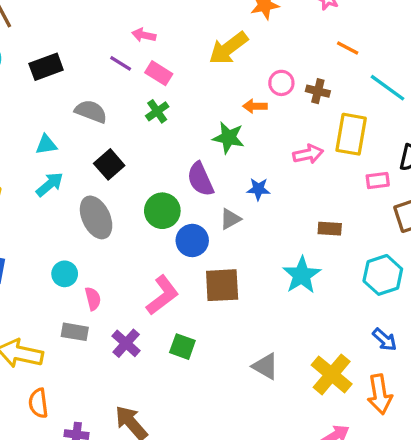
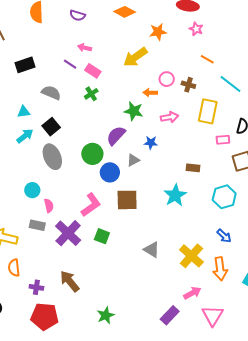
pink arrow: (308, 154) -> (170, 117), moved
black square: (109, 164) -> (51, 127), moved
purple semicircle: (200, 179) -> (116, 136), turned 65
purple cross: (126, 343) -> (68, 233), size x1.5

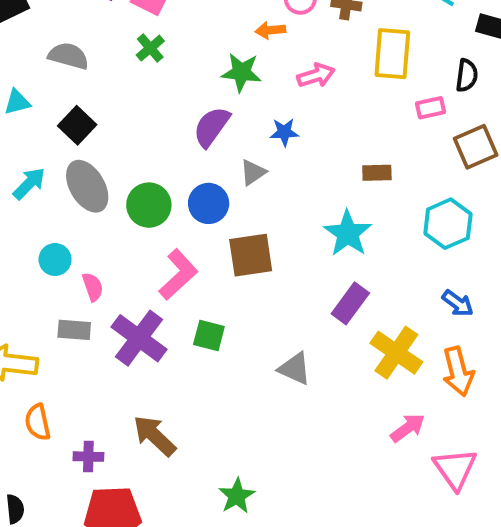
cyan arrow: (25, 136) -> (29, 184), moved
green circle: (92, 154) -> (149, 205), moved
gray triangle: (152, 250) -> (295, 369), moved
purple rectangle: (170, 315) -> (350, 303), moved

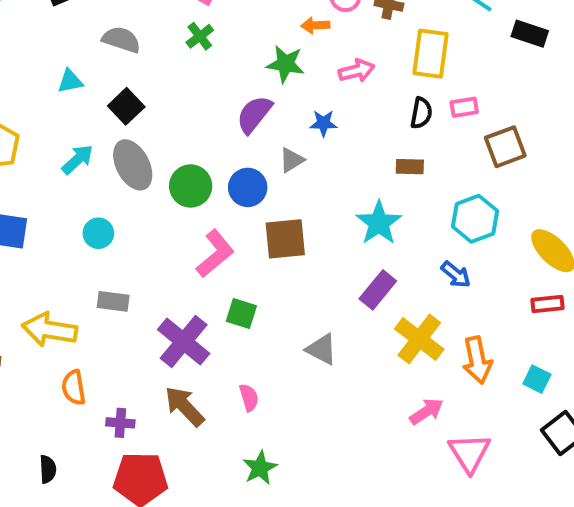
black semicircle: (467, 75) -> (421, 113), moved
pink semicircle: (93, 287) -> (249, 398), moved
blue arrow: (458, 303) -> (456, 275), moved
purple cross: (139, 338) -> (184, 341), moved

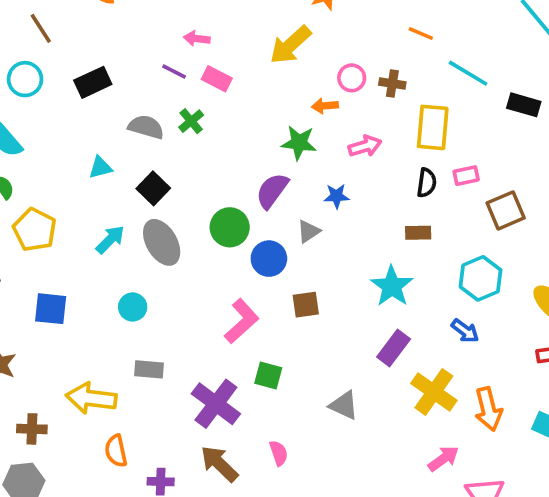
green cross: (200, 36) -> (191, 121), moved
green circle: (191, 186) -> (230, 227), moved
brown square: (285, 239) -> (306, 305), size x0.7

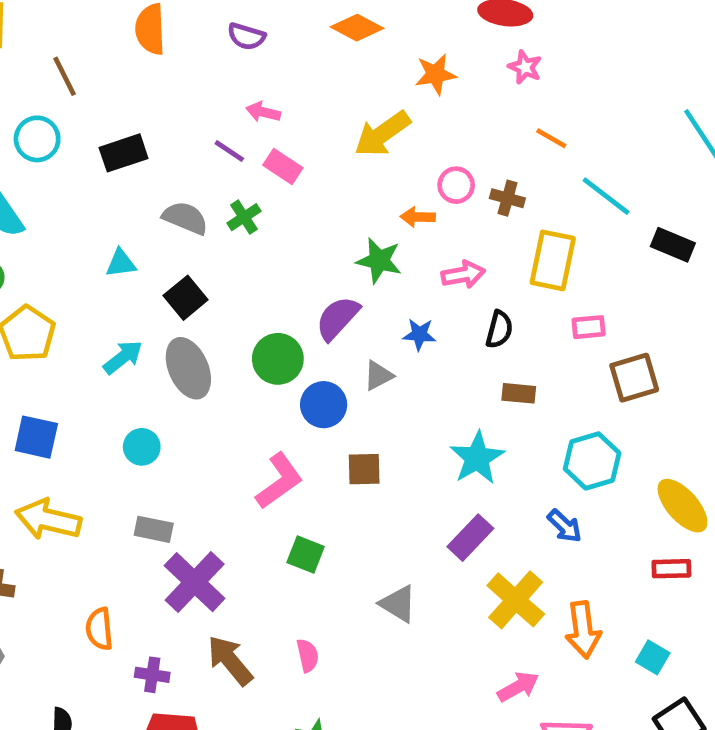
black semicircle: (427, 183) -> (499, 329), moved
yellow arrow: (91, 398) -> (48, 520), moved
purple cross: (216, 404) -> (195, 582), moved

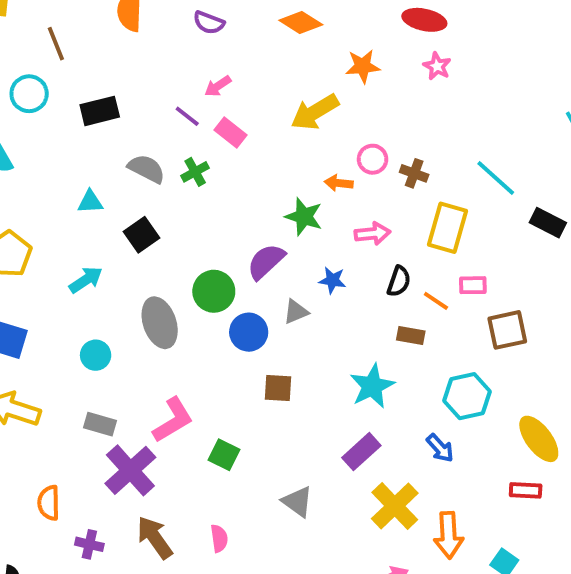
pink arrow: (263, 112) -> (218, 86), turned -52
orange line: (551, 138) -> (436, 301), moved
gray ellipse: (188, 368) -> (160, 323), moved
pink L-shape: (279, 481) -> (173, 420), moved

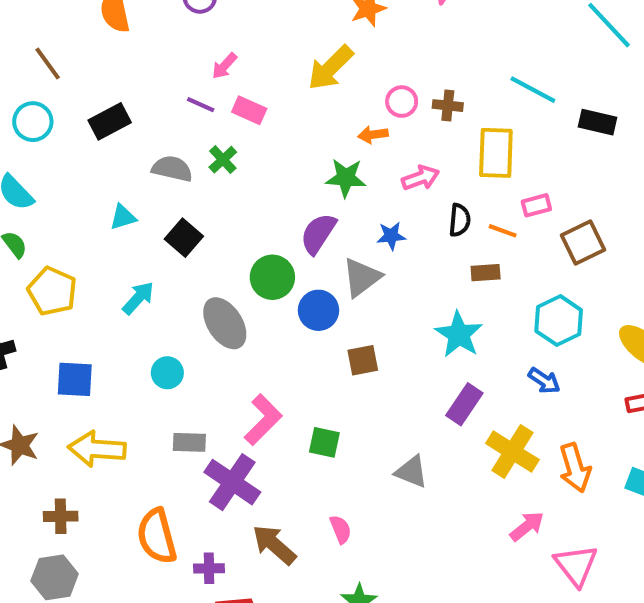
gray triangle: (296, 312) -> (362, 277), size x1.5
orange semicircle: (49, 503) -> (157, 536), size x1.5

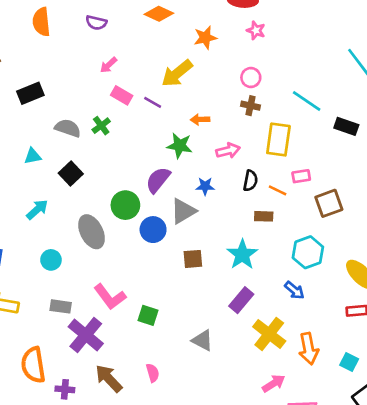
pink circle: (402, 102) -> (251, 78), moved
purple line: (201, 105) -> (153, 102), moved
brown square: (363, 360) -> (193, 259), moved
pink L-shape: (263, 420) -> (110, 297), turned 92

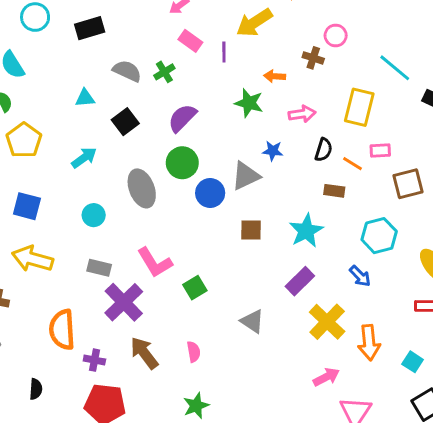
purple line: (153, 102) -> (224, 52), turned 54
brown cross: (250, 106) -> (313, 58), moved
purple semicircle: (158, 180) -> (182, 118), moved
green square: (148, 315) -> (195, 288), turned 35

